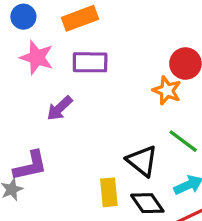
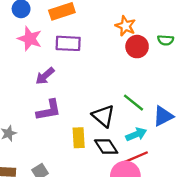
orange star: (167, 90) -> (125, 26), moved
purple L-shape: (30, 166) -> (49, 110), moved

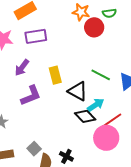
green semicircle: (166, 40) -> (109, 13), moved
cyan arrow: (136, 134) -> (96, 105), moved
yellow rectangle: (79, 138) -> (55, 75), moved

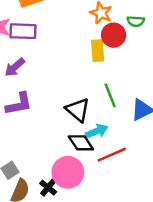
purple rectangle: (36, 36) -> (23, 31), moved
yellow rectangle: (55, 75) -> (98, 51), moved
green line: (101, 75) -> (110, 95), turned 30
pink circle: (106, 138) -> (68, 172), moved

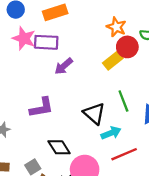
yellow rectangle: (98, 51) -> (113, 61), turned 54
purple arrow: (15, 67) -> (64, 66), moved
black diamond: (81, 143) -> (59, 147), moved

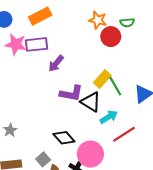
yellow rectangle: (113, 61) -> (102, 79), moved
purple L-shape: (42, 108) -> (71, 93), moved, turned 30

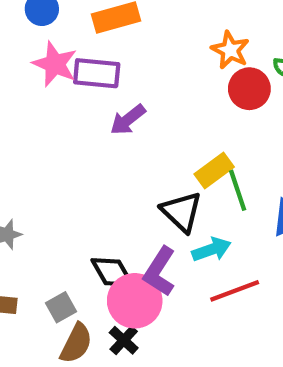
purple L-shape: (71, 93) -> (160, 271), moved, turned 100
pink circle: (90, 154) -> (135, 301), moved

